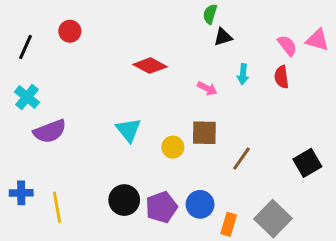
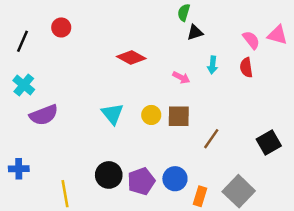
yellow circle: (173, 147) -> (151, 115), moved
yellow line: (57, 207) -> (65, 194), moved

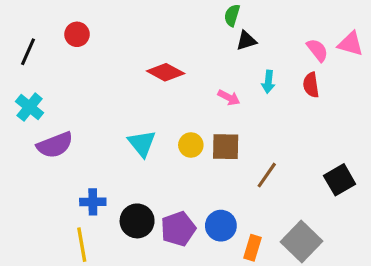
blue cross: (19, 169) -> (93, 202), moved

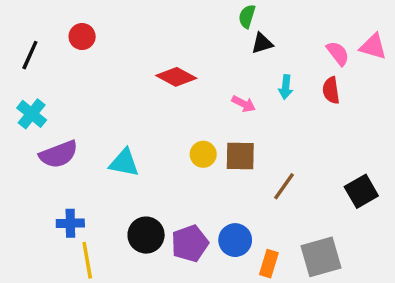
cyan triangle: (142, 143) -> (124, 163), moved, turned -40
blue cross: (93, 202) -> (70, 223), moved
gray square: (302, 241) -> (321, 257), turned 30

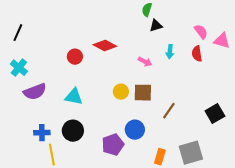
red circle: (82, 37) -> (75, 57), moved
pink triangle: (373, 47) -> (222, 41), moved
black circle: (146, 235) -> (73, 131), moved
blue circle: (235, 240) -> (135, 130), moved

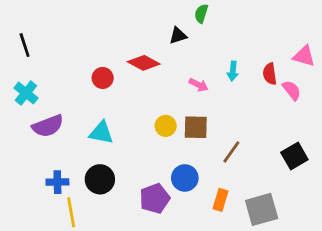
black triangle: (156, 26) -> (178, 35), moved
pink semicircle: (201, 32) -> (292, 90), moved
black line: (18, 33) -> (25, 45), turned -42
orange rectangle: (160, 157) -> (220, 200), moved

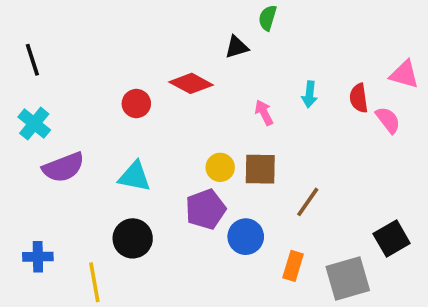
pink arrow: (199, 85) -> (264, 113), turned -144
black square: (294, 156) -> (392, 238), moved
blue cross: (57, 182) -> (38, 257), moved
purple pentagon: (155, 198) -> (206, 209), moved

